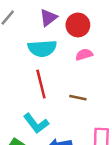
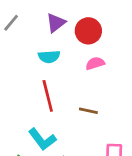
cyan semicircle: (42, 48) -> (49, 57), size x0.7

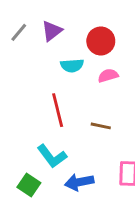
purple triangle: (56, 23) -> (52, 31), moved
cyan semicircle: (49, 57) -> (72, 65), moved

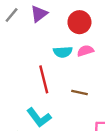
cyan semicircle: (72, 65) -> (63, 52), moved

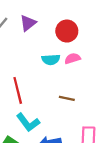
red line: (44, 79) -> (18, 90), moved

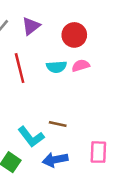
red line: (18, 90) -> (20, 68), moved
brown line: (67, 98) -> (58, 124), moved

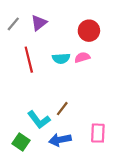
red circle: (74, 35) -> (89, 31), moved
brown line: (58, 124) -> (62, 109), turned -64

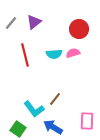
blue arrow: (60, 140) -> (53, 127), turned 42

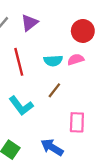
brown line: (55, 99) -> (54, 90), moved
cyan L-shape: (34, 109) -> (21, 106), moved
pink rectangle: (87, 121) -> (77, 122), moved

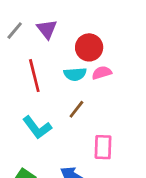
purple triangle: (29, 23) -> (47, 29), turned -30
red circle: (83, 31) -> (89, 47), moved

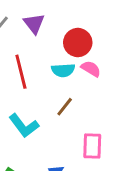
pink semicircle: (102, 73) -> (91, 69), turned 48

